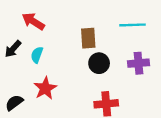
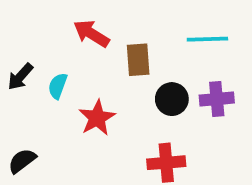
red arrow: (33, 21) -> (91, 34), moved
black circle: (99, 63) -> (172, 99), moved
red star: (45, 88) -> (97, 118), moved

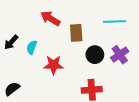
purple cross: (217, 99) -> (120, 55), turned -30
red star: (97, 118) -> (53, 65), turned 30

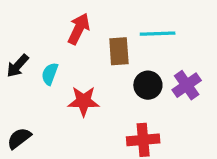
red arrow: (50, 18) -> (79, 29), turned 84
cyan line: (114, 22) -> (158, 34), moved

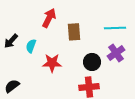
cyan line: (158, 34) -> (115, 28), moved
black circle: (148, 85) -> (92, 62), moved

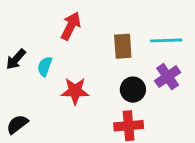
brown rectangle: (74, 32) -> (123, 46), moved

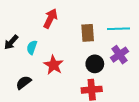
red star: (75, 91) -> (54, 65), turned 30
black semicircle: (17, 124) -> (24, 82), moved

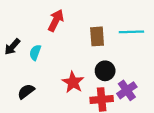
purple cross: (120, 55) -> (127, 90), moved
red star: (54, 65) -> (73, 82), moved

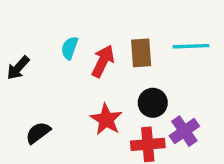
red arrow: (56, 20) -> (103, 61), moved
cyan semicircle: (35, 52) -> (70, 48), moved

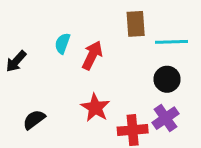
brown rectangle: (141, 53) -> (136, 24), moved
black circle: (153, 103) -> (167, 79), moved

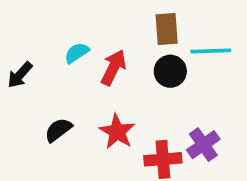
cyan semicircle: (62, 43) -> (77, 53), turned 36
black circle: (167, 79) -> (170, 71), moved
black semicircle: (34, 120) -> (58, 130), moved

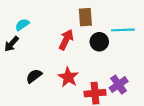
brown rectangle: (167, 29) -> (85, 17), moved
cyan semicircle: (77, 53) -> (22, 25), moved

